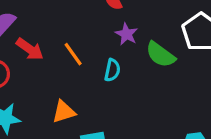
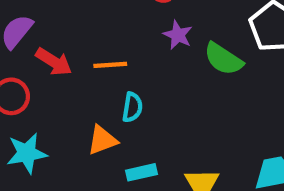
orange line: (73, 54) -> (110, 65), turned -55
cyan semicircle: (112, 70) -> (132, 107), moved

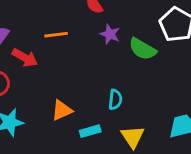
orange line: (110, 65) -> (56, 35), moved
cyan semicircle: (132, 107) -> (115, 100), moved

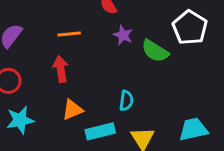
red arrow: (25, 58) -> (61, 69), moved, turned -130
cyan rectangle: (90, 131) -> (100, 131), size x1.4

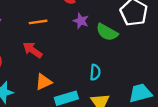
red arrow: (61, 69) -> (33, 50), turned -42
cyan semicircle: (126, 101) -> (95, 72), moved

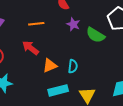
cyan semicircle: (95, 72) -> (73, 66), moved
orange triangle: (43, 82) -> (50, 66), moved

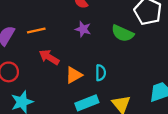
orange line: (36, 24) -> (36, 31), moved
purple star: (73, 24) -> (83, 29), moved

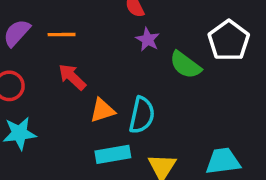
purple star: (83, 29) -> (148, 39), moved
cyan semicircle: (101, 73) -> (142, 115), size x1.5

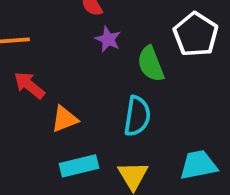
green semicircle: (185, 65) -> (151, 64), turned 36
cyan semicircle: (142, 115) -> (137, 116), moved

